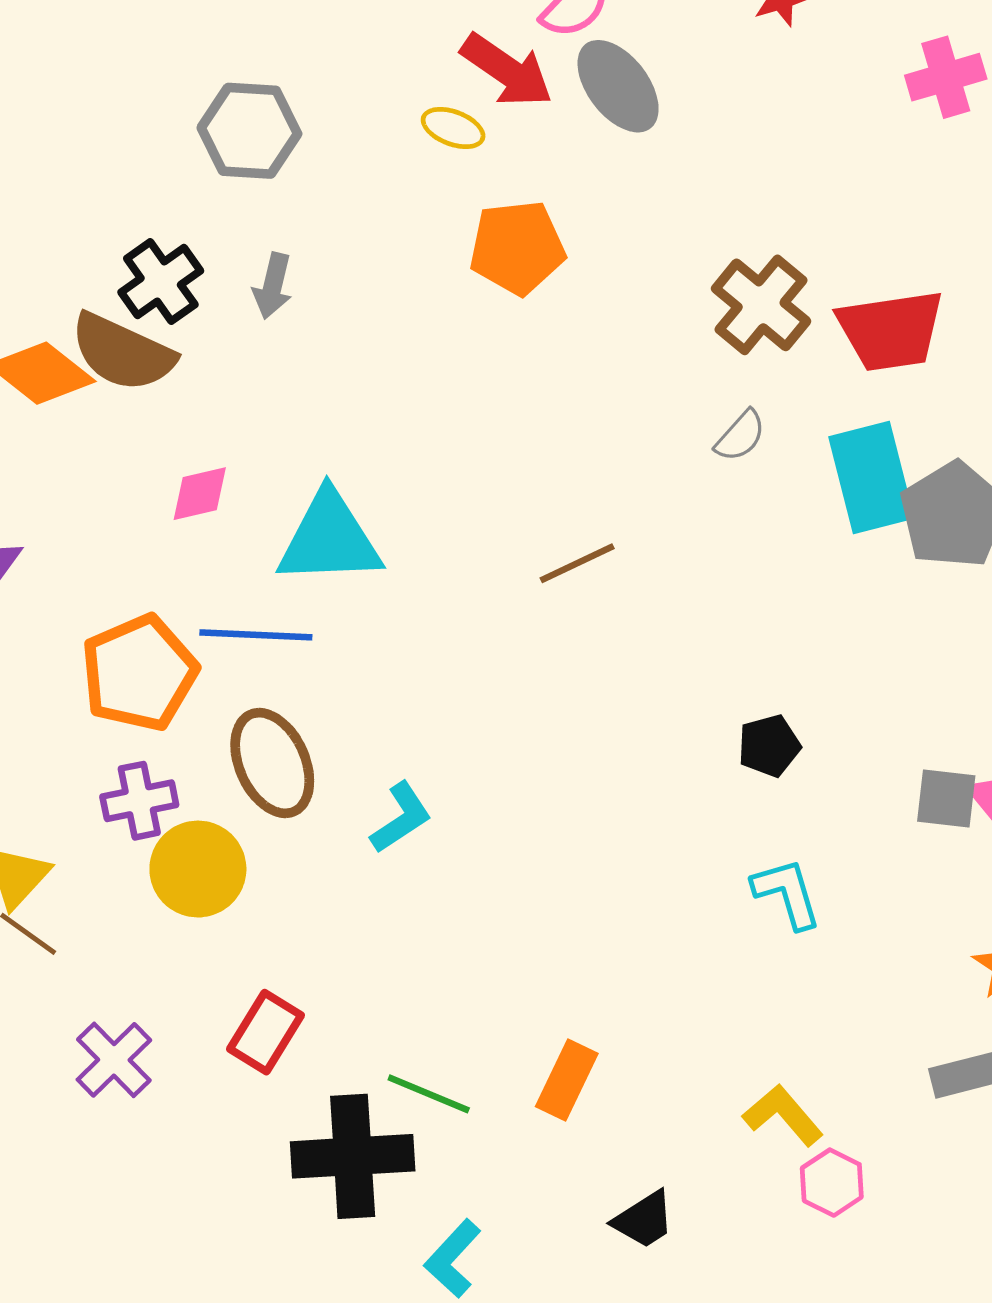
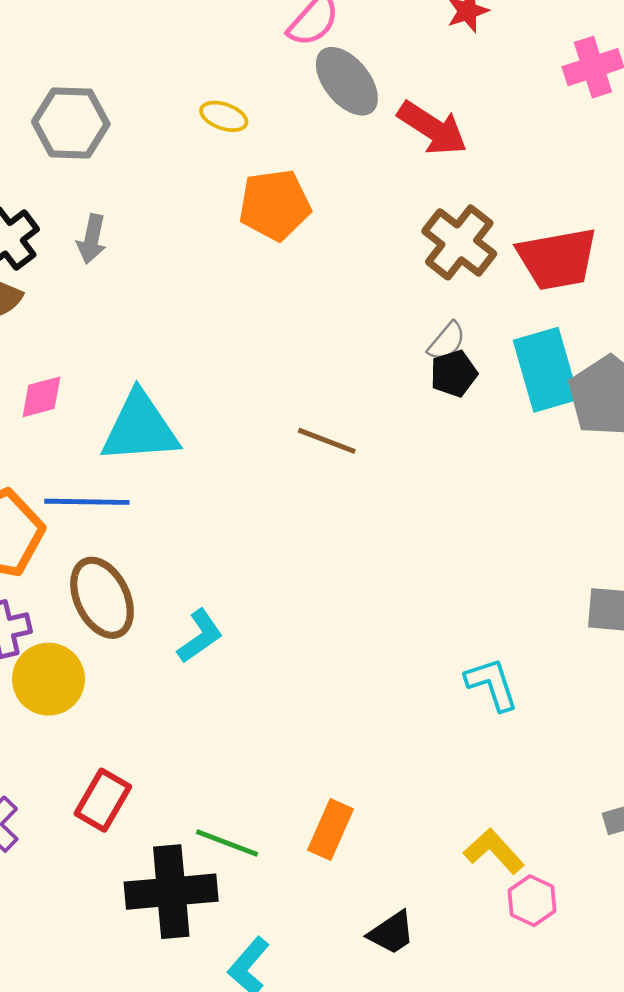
red arrow: (507, 70) -> (432, 128), moved
brown line: (577, 563) -> (327, 441), turned 48
black pentagon: (769, 746) -> (454, 374), moved

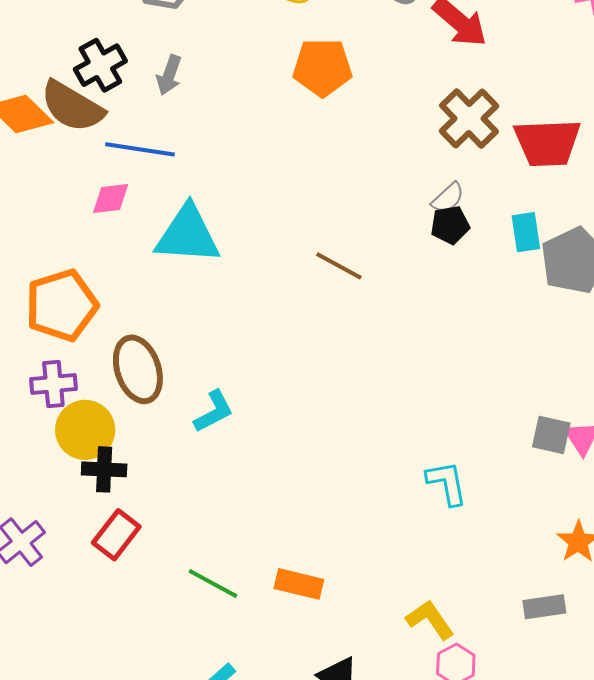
cyan rectangle: (546, 370) -> (526, 232), size x0.6
blue line: (87, 502) -> (140, 149), moved
orange rectangle: (330, 830) -> (299, 584), turned 72
black cross: (171, 892) -> (104, 469), moved, size x0.6

